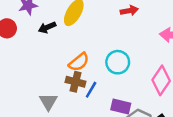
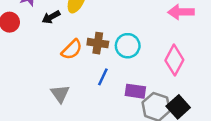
orange semicircle: (79, 62) -> (72, 50), moved
brown cross: (76, 82) -> (98, 43), moved

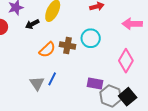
cyan circle: (128, 46) -> (91, 38), moved
blue line: (103, 77) -> (52, 79), moved

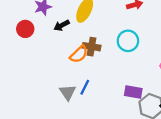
brown cross: (67, 45) -> (92, 47), moved

